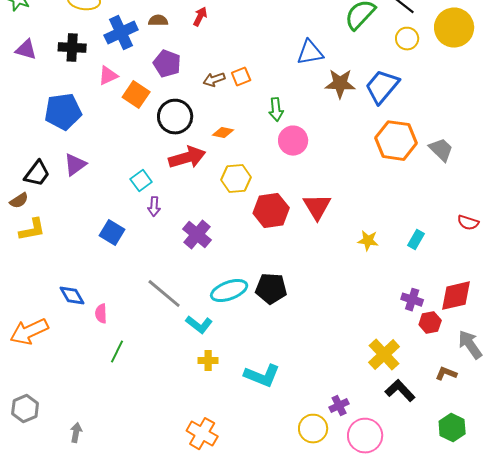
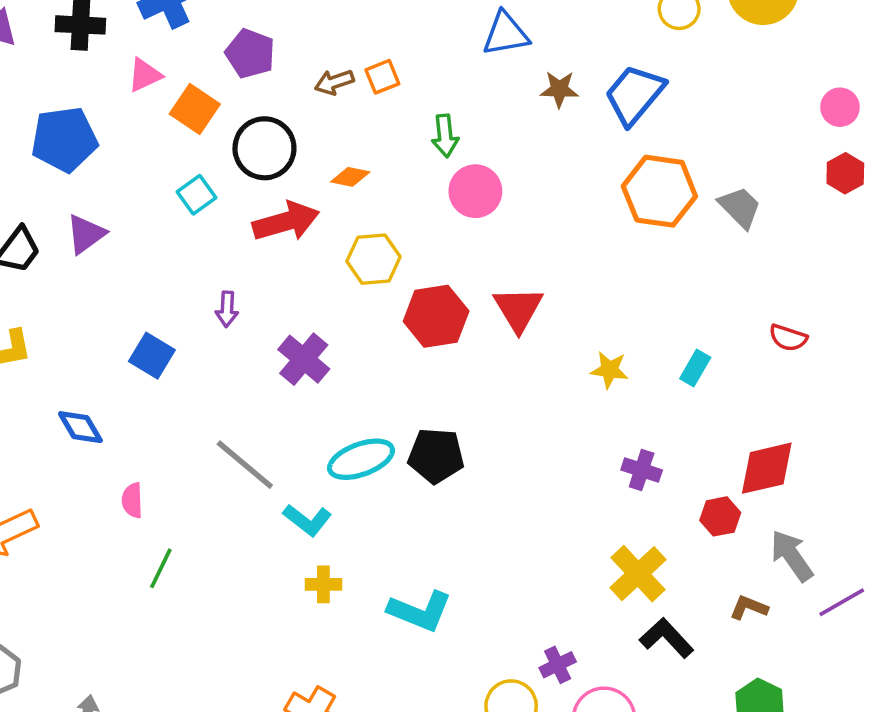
brown star: (340, 84) -> (559, 89), size x0.7
cyan square: (141, 181) -> (197, 195), moved
blue diamond: (72, 296) -> (80, 427), moved
purple cross: (412, 300) -> (642, 470), moved

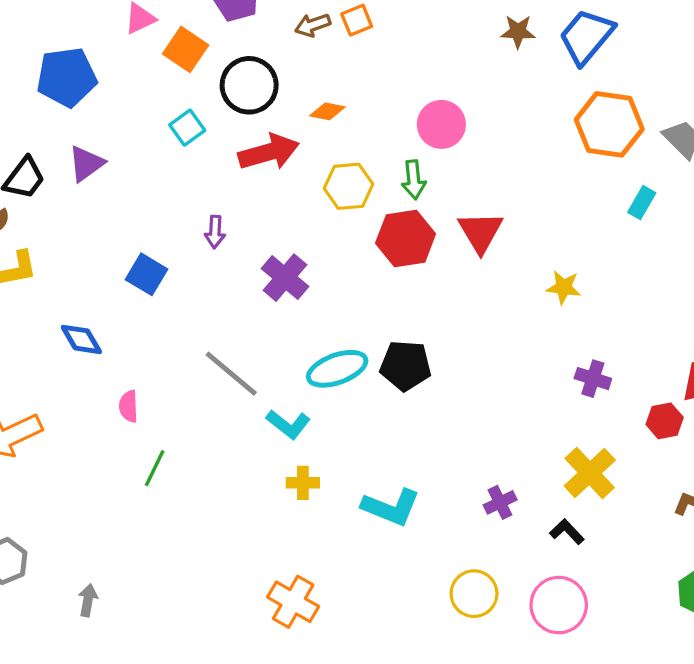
green arrow: (445, 136) -> (414, 180), moved
cyan rectangle: (695, 368) -> (642, 203), moved
black L-shape: (667, 638) -> (567, 532), moved, size x0.7
purple cross: (558, 665) -> (500, 502), moved

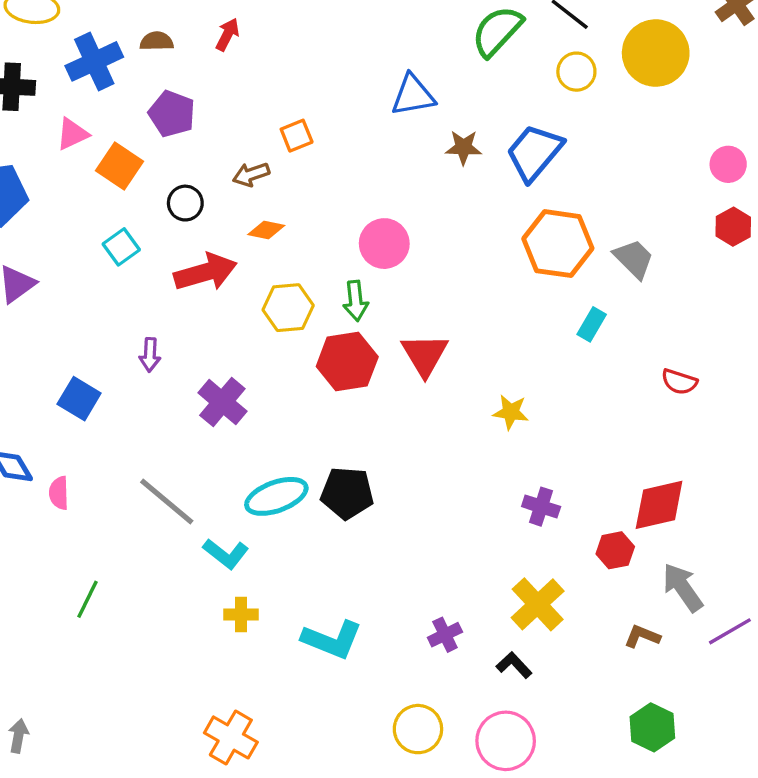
brown arrow: (313, 25) -> (251, 174), moved
black circle: (249, 85) -> (185, 203), size x0.6
pink semicircle: (129, 406) -> (59, 493), moved

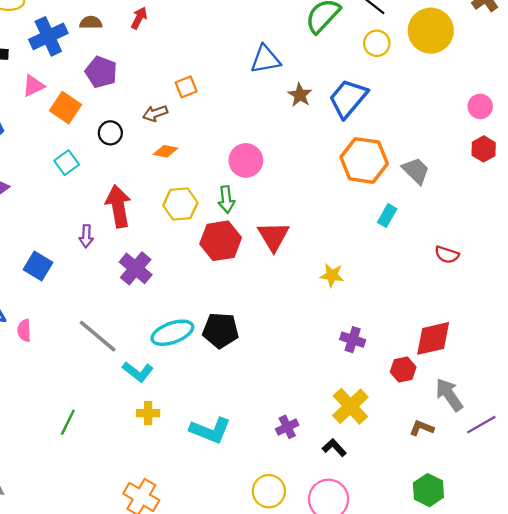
brown star: (463, 147) -> (300, 95), turned 30
red arrow: (206, 272) -> (118, 206), moved, turned -84
green line: (88, 599) -> (68, 422), moved

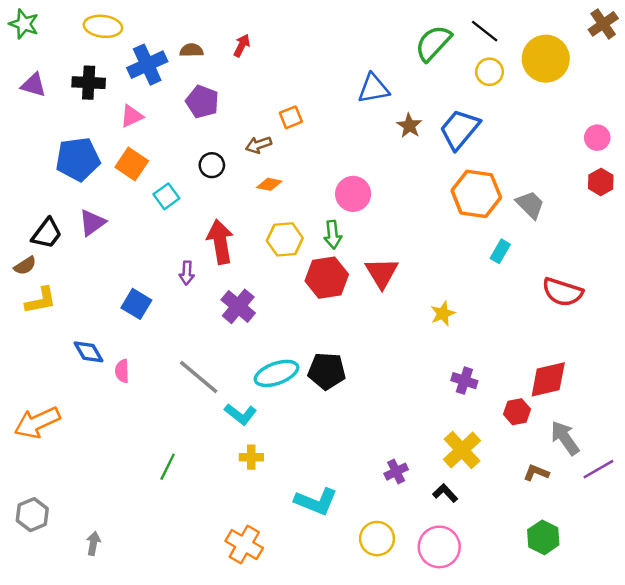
orange square: (66, 108) -> (132, 164), moved
red semicircle: (447, 255) -> (562, 292), size x1.6
yellow star: (332, 275) -> (443, 314), turned -30
cyan L-shape: (210, 430) -> (316, 501), moved

